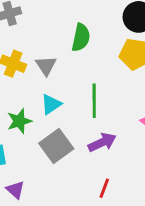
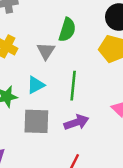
gray triangle: (46, 66) -> (46, 51), moved
gray square: (56, 146) -> (36, 121), turned 32

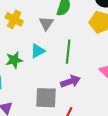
gray square: (36, 121) -> (46, 98), moved

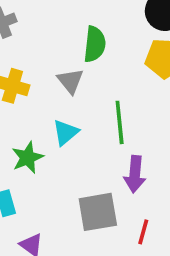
purple arrow: (70, 81) -> (135, 174), turned 126

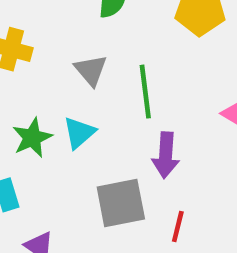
gray triangle: (70, 81) -> (91, 70), moved
cyan triangle: (66, 132) -> (79, 133), moved

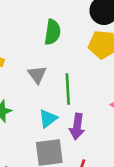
cyan triangle: (79, 133) -> (48, 119), moved

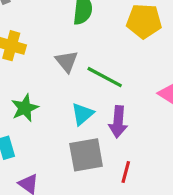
green line: (68, 89) -> (105, 77), turned -56

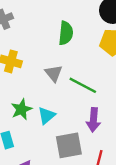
cyan triangle: (82, 114) -> (47, 116), moved

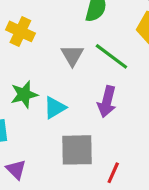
green line: (83, 85) -> (111, 56), moved
purple arrow: (93, 120) -> (107, 102), moved

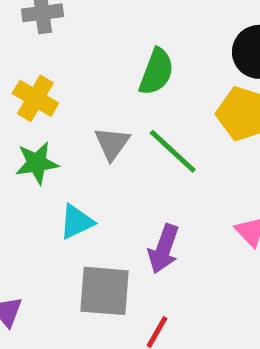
green star: (24, 95) -> (37, 163), moved
purple arrow: (107, 102) -> (164, 249), moved

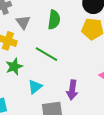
gray triangle: (112, 144) -> (23, 22), moved
green line: (173, 151) -> (47, 54), moved

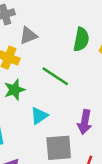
green semicircle: (54, 20) -> (81, 39), moved
gray triangle: (23, 22) -> (28, 36), turned 42

